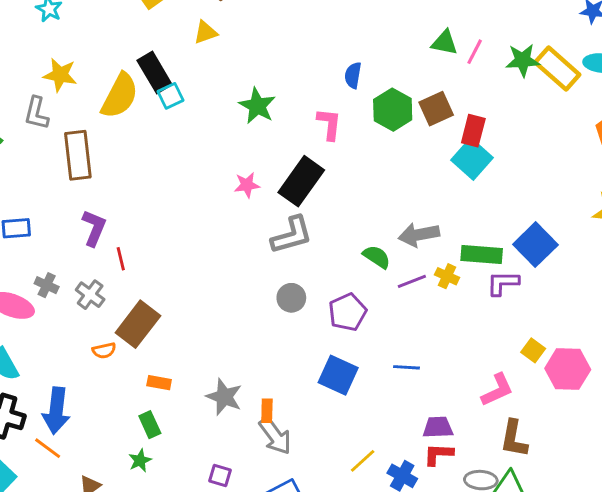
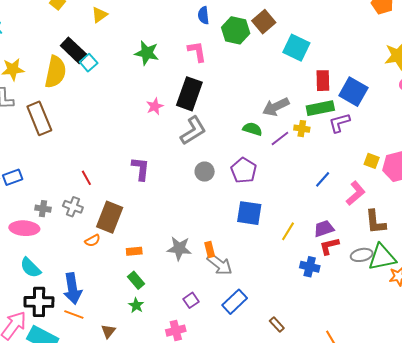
red rectangle: (473, 131) -> (323, 81), moved
purple L-shape: (94, 228) -> (141, 169), moved
blue line: (406, 367) -> (323, 179), moved, turned -36
yellow line: (363, 461) -> (288, 231), moved
purple square: (220, 475) -> (191, 300), turned -35

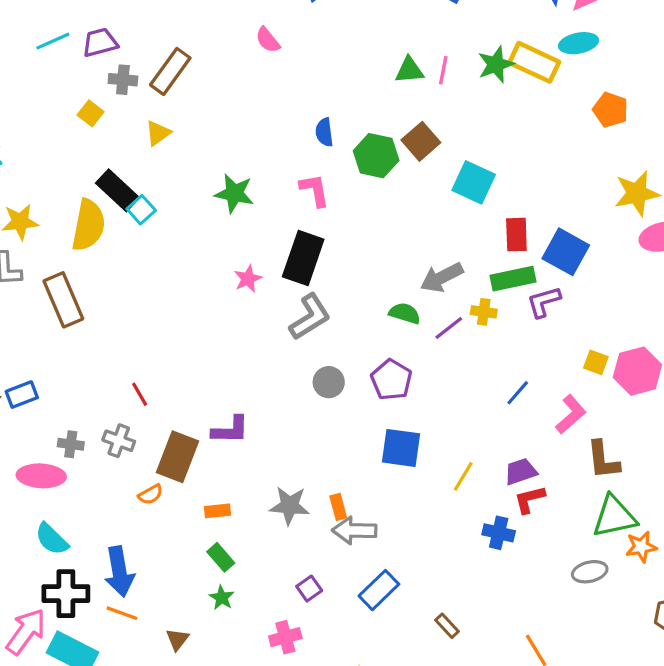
purple L-shape: (141, 169) -> (230, 430), moved, turned 85
gray ellipse: (362, 255) -> (590, 572), moved
gray arrow: (220, 264) -> (354, 530), turned 144

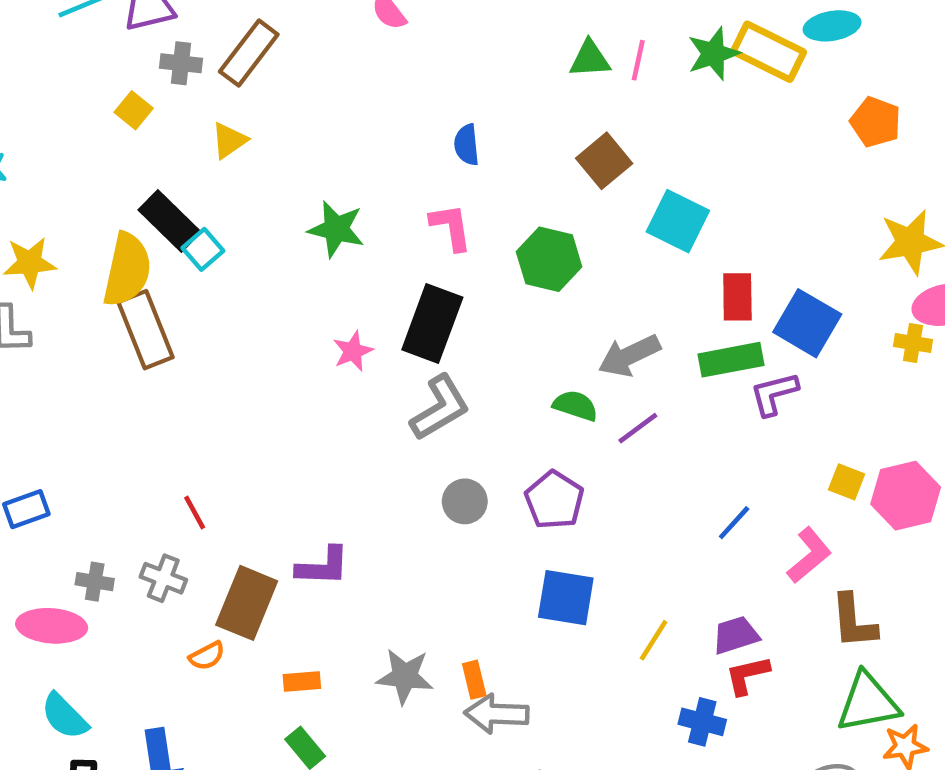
green hexagon: (376, 156) -> (549, 259), moved
brown rectangle: (63, 300) -> (146, 330), moved
yellow cross: (484, 312) -> (913, 343), moved

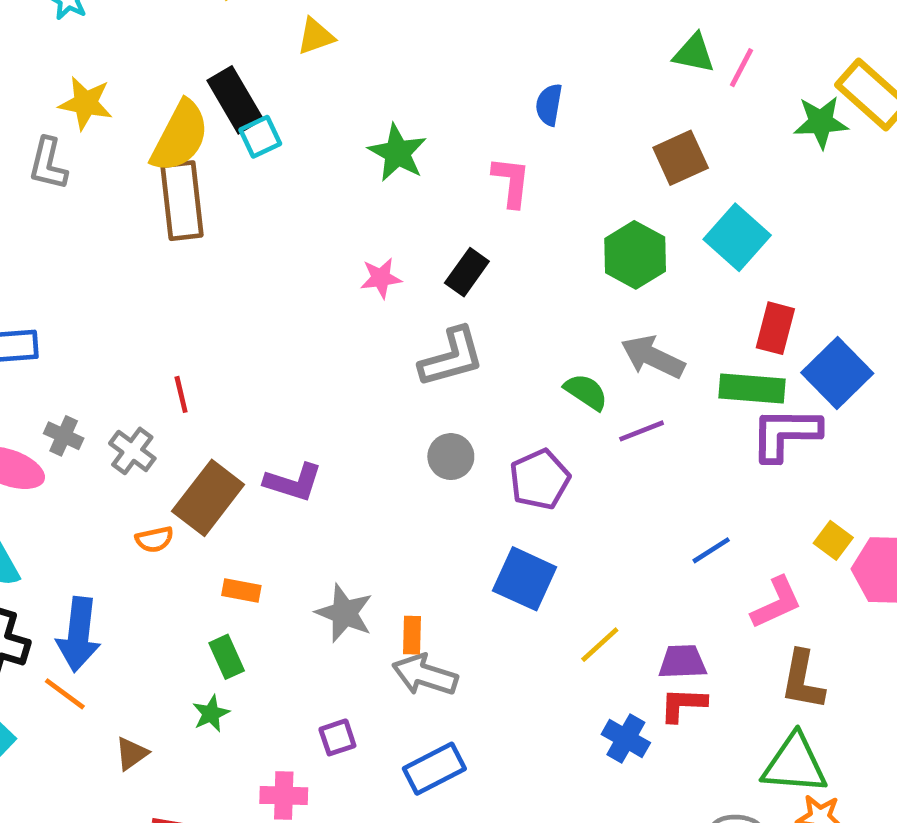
green star: (713, 54) -> (821, 122), moved
green hexagon: (549, 259) -> (635, 255), moved
black rectangle: (432, 324) -> (467, 272), size x0.6
gray arrow: (629, 356) -> (653, 357), turned 36
purple L-shape: (774, 394) -> (785, 434), size x1.4

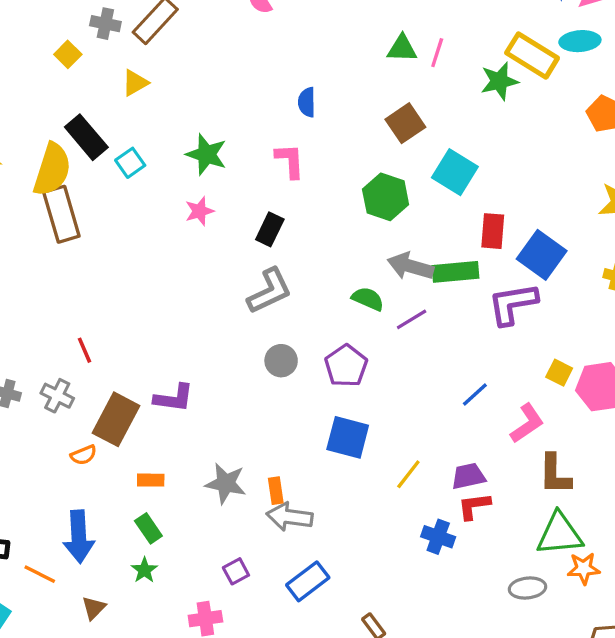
cyan square: (260, 137) -> (130, 163), moved
pink star: (381, 278) -> (199, 211), moved
green rectangle: (752, 389) -> (455, 272), moved
blue arrow: (79, 634) -> (79, 537), moved

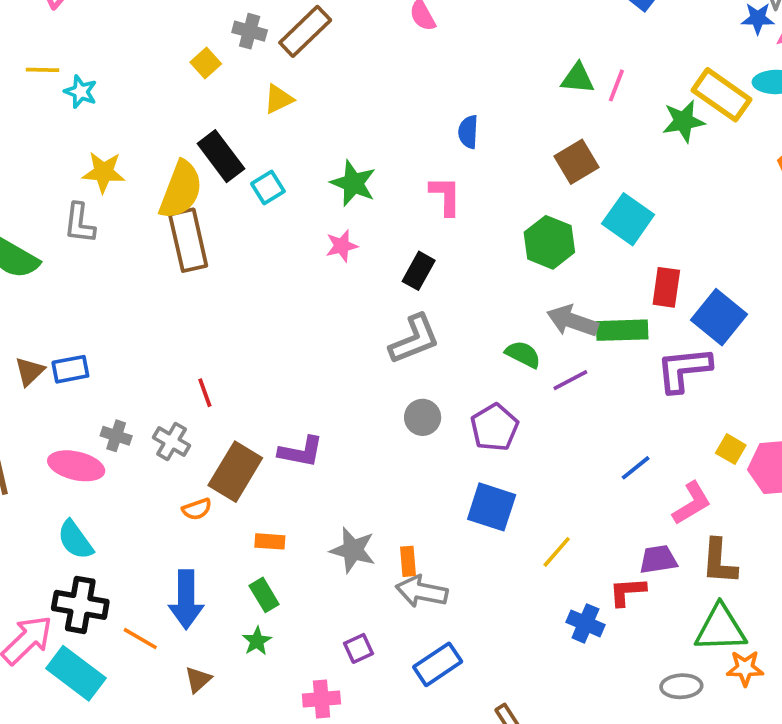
purple trapezoid: (468, 476) -> (658, 559), moved

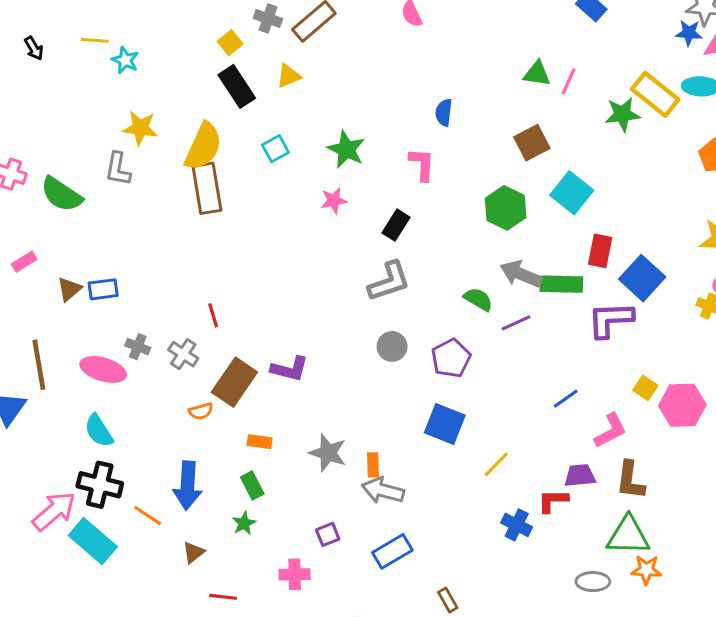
black rectangle: (221, 156) -> (237, 86), moved

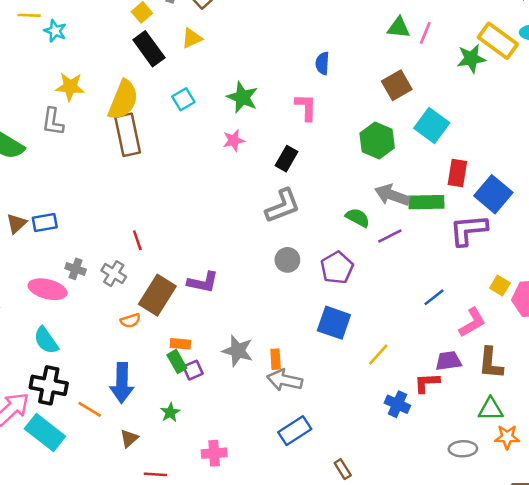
green rectangle: (252, 486) -> (177, 362), moved
purple square: (328, 534) -> (193, 370), moved
green triangle: (628, 536) -> (491, 409), size x0.7

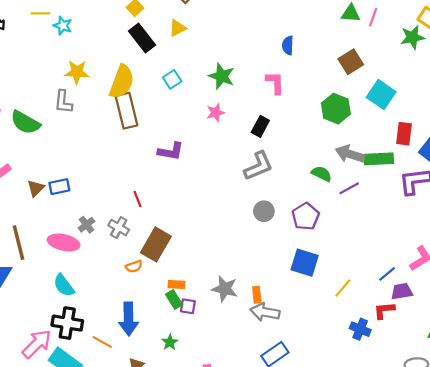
gray cross: (76, 269) -> (87, 225), turned 35
purple L-shape: (203, 282) -> (171, 151), moved
blue line: (434, 297) -> (387, 274), moved
purple square: (193, 370) -> (188, 306), turned 35

